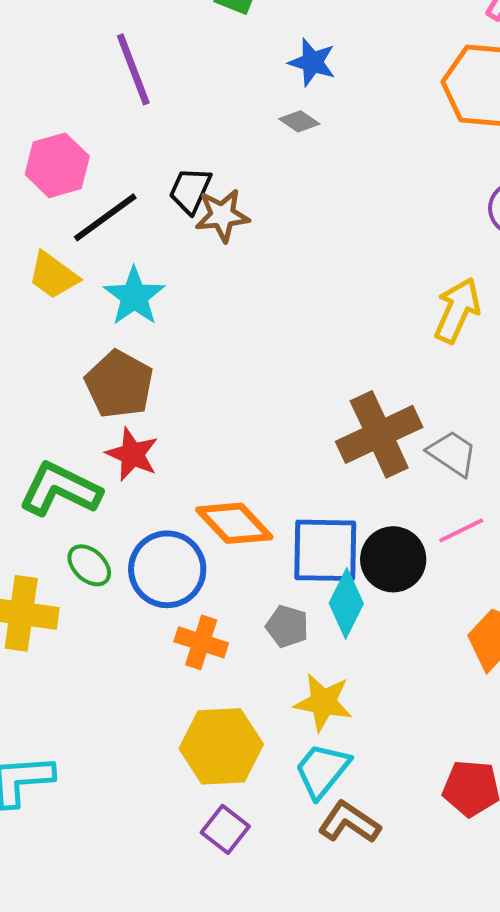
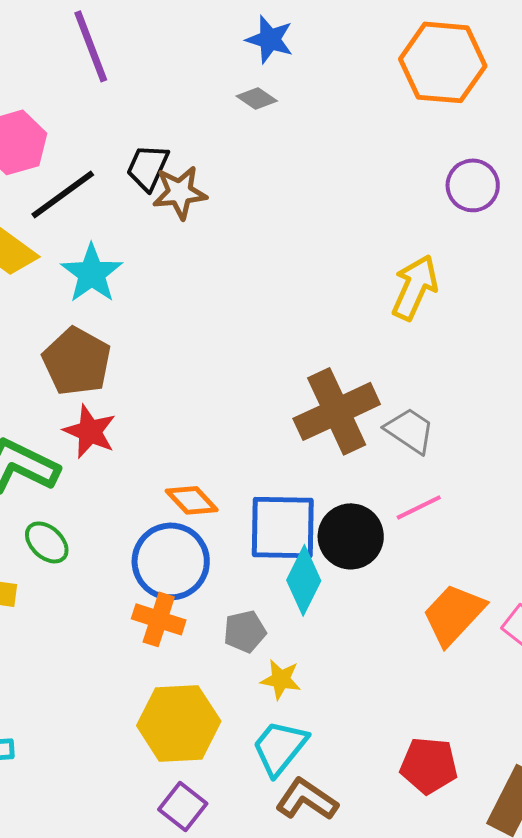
orange diamond: (234, 523) -> (192, 500), size x0.7
blue circle: (167, 569) -> (171, 561), moved
gray pentagon: (287, 626) -> (245, 631), moved, turned -30
yellow star: (323, 702) -> (281, 679), size x0.7

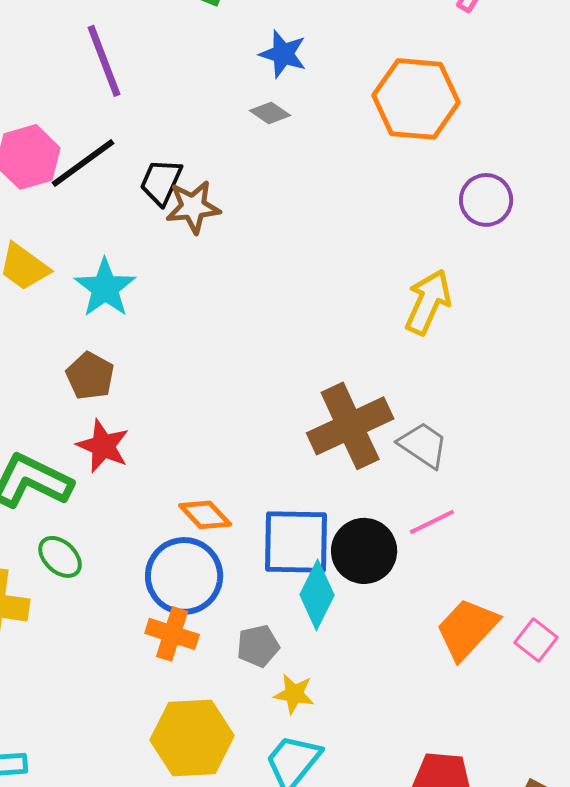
orange hexagon: (443, 62) -> (416, 99), moved
black line: (63, 194) -> (83, 163), moved
brown pentagon: (77, 361) -> (90, 376), size x0.7

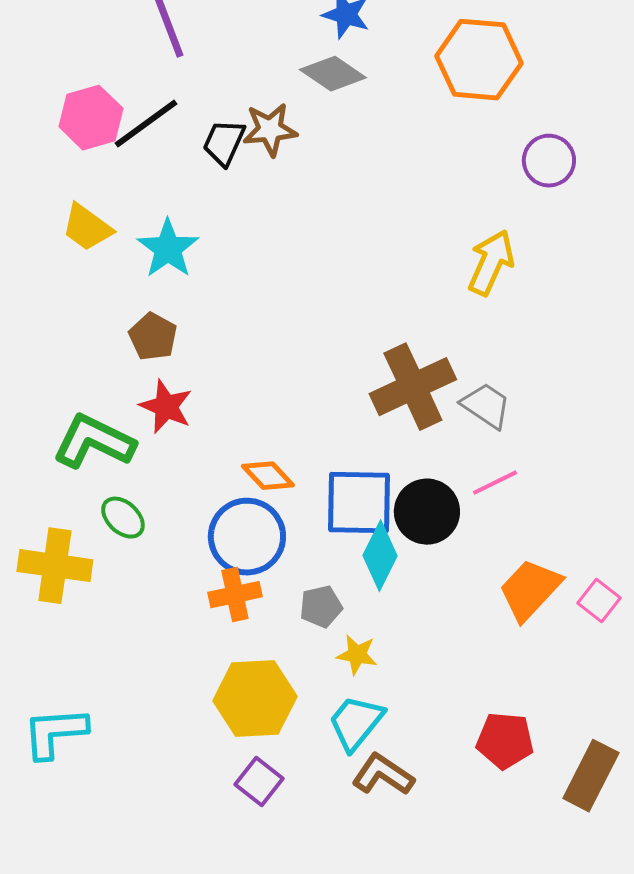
gray diamond: (270, 113) -> (333, 74), size x1.6
brown star: (193, 207) -> (270, 130), moved
orange cross: (172, 634) -> (235, 595), turned -30

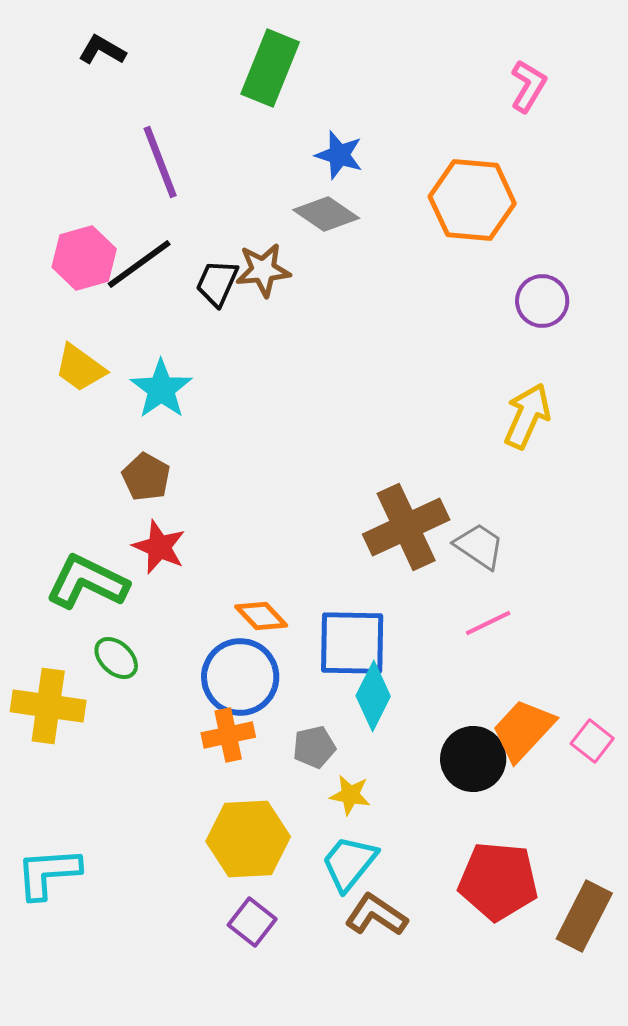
yellow arrow: (491, 263) -> (527, 416), moved
black circle: (427, 512) -> (473, 759), moved
red pentagon: (505, 741) -> (498, 881), size x1.4

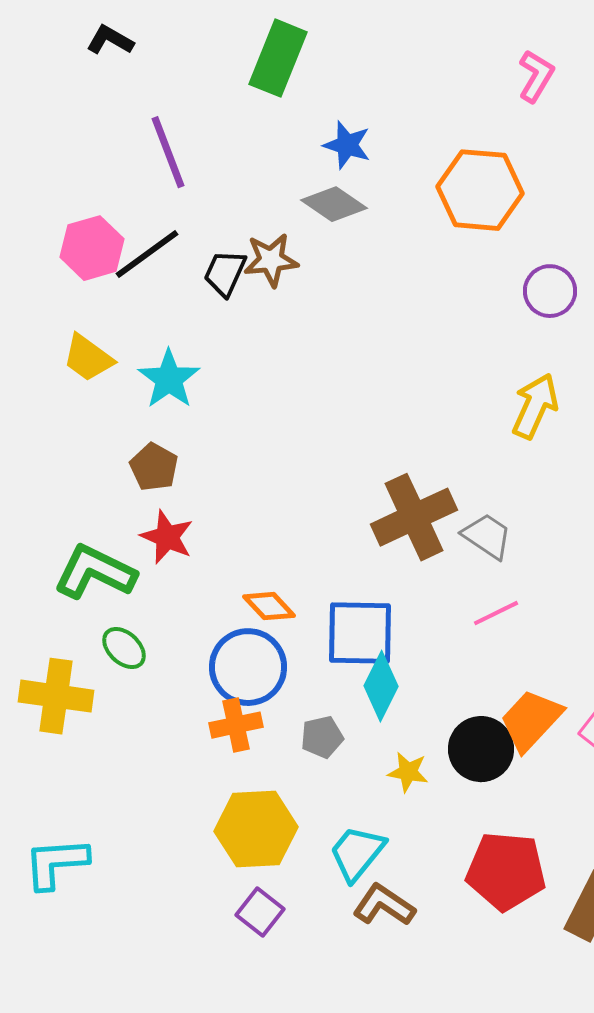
yellow star: (350, 795) -> (408, 772), moved

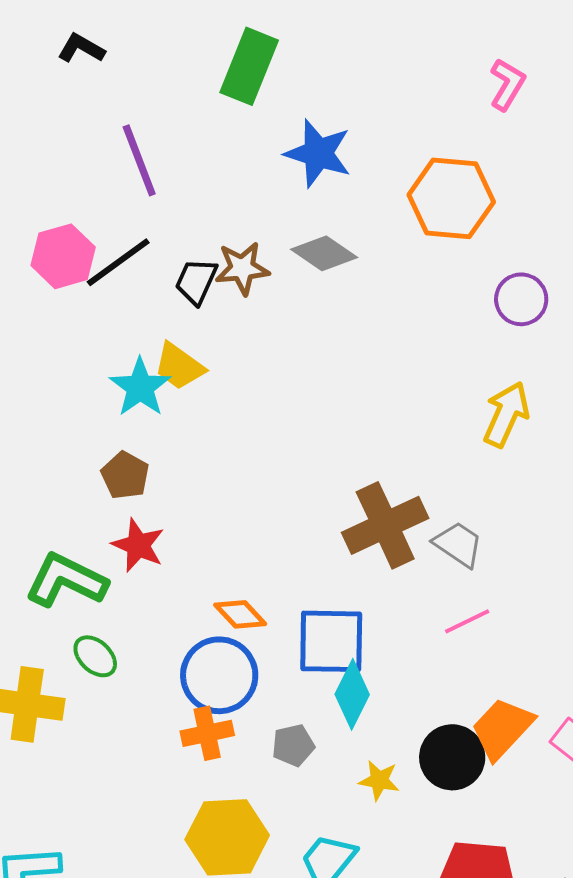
blue star: (347, 145) -> (318, 153), size x1.4
gray diamond: (334, 204) -> (324, 253), moved
yellow trapezoid: (88, 358) -> (179, 366), moved

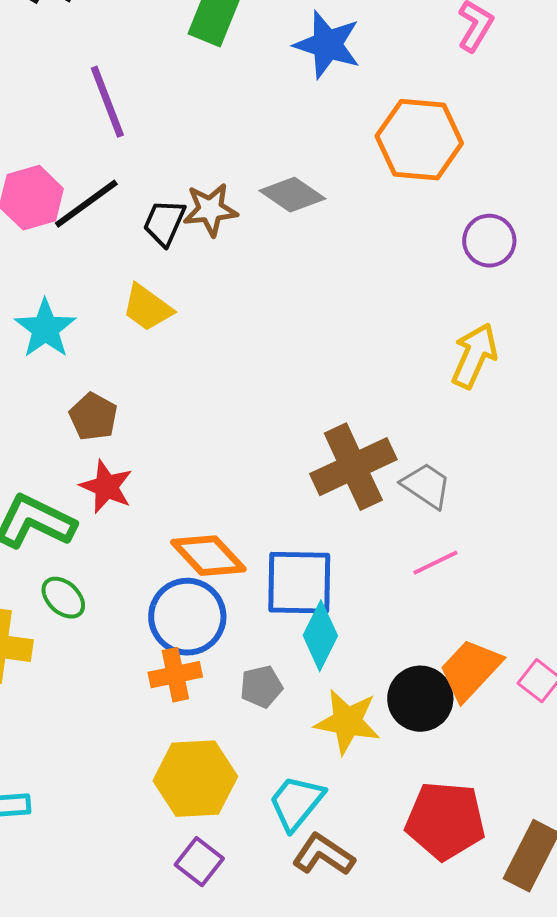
blue star: (318, 153) -> (327, 45), moved
cyan star: (140, 387) -> (45, 329), moved
orange diamond: (240, 614) -> (208, 556), size x1.4
yellow star: (379, 780) -> (347, 722), size x1.6

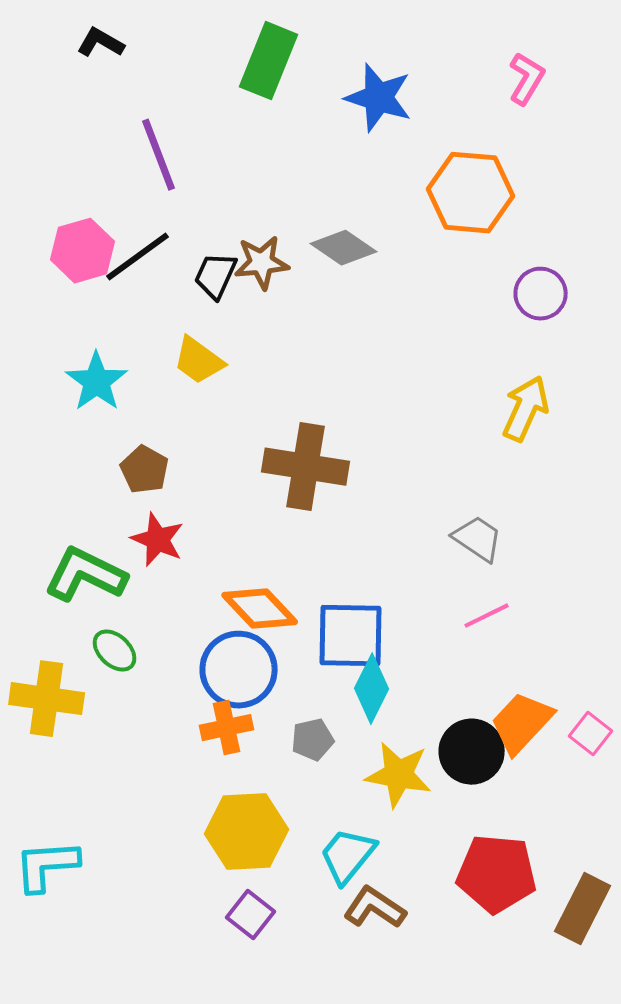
brown cross: (353, 467) -> (306, 467), moved, turned 34

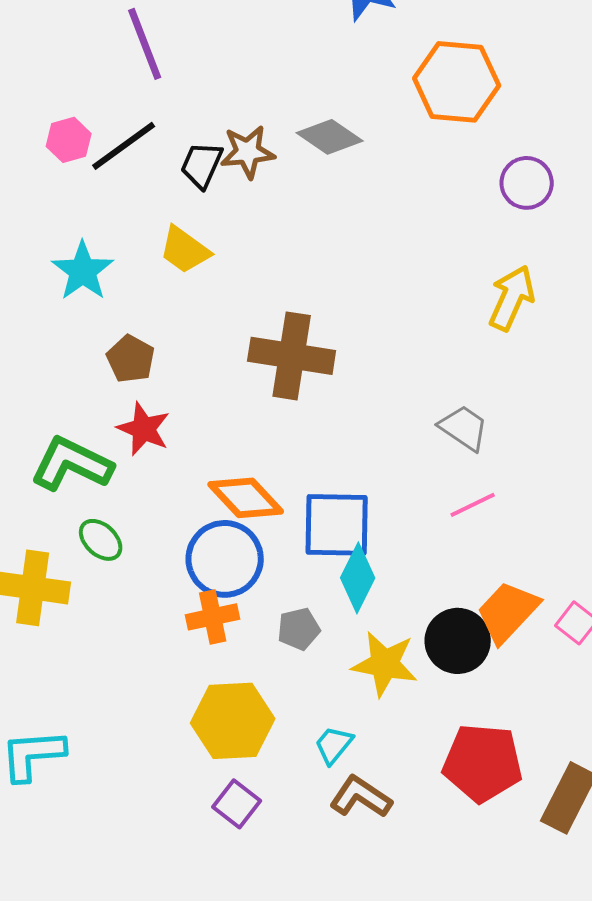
pink hexagon: (83, 251) -> (69, 140), size x0.7
cyan trapezoid: (348, 856) -> (334, 745), size x0.7

